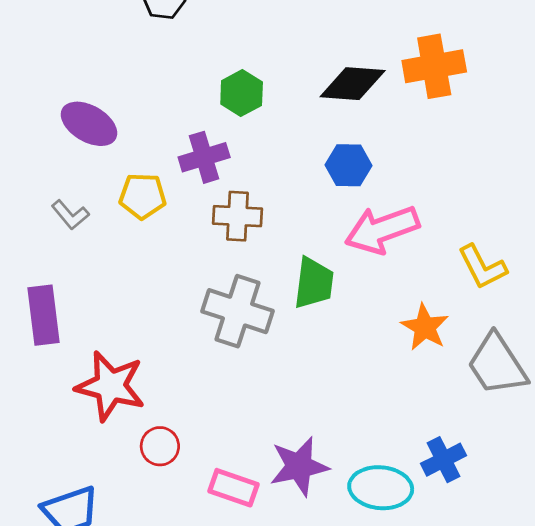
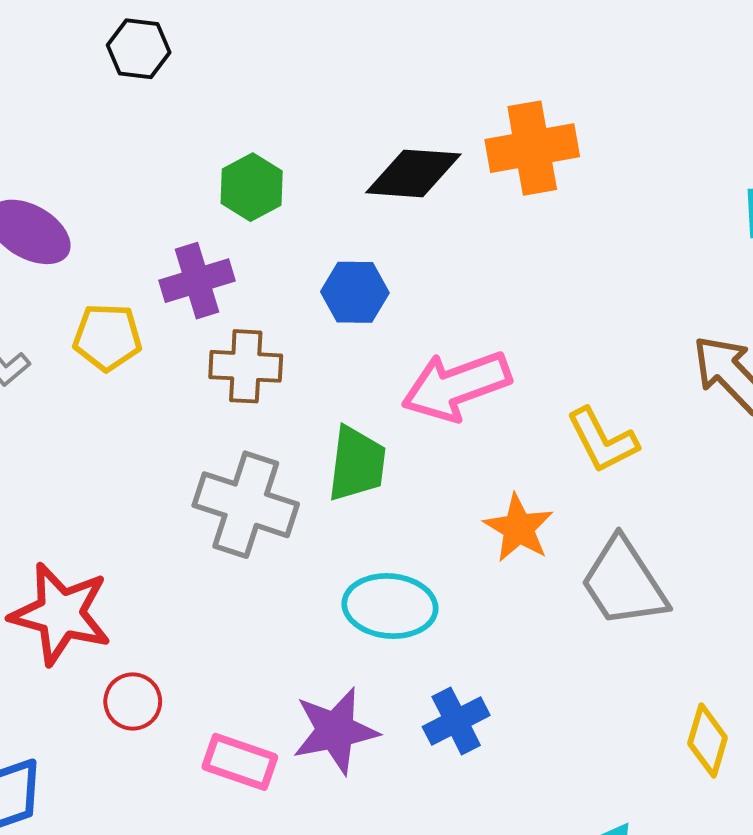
blue hexagon: (349, 165) -> (355, 292), moved
blue cross: (444, 460) -> (456, 721), moved
cyan ellipse: (381, 488) -> (390, 606), moved

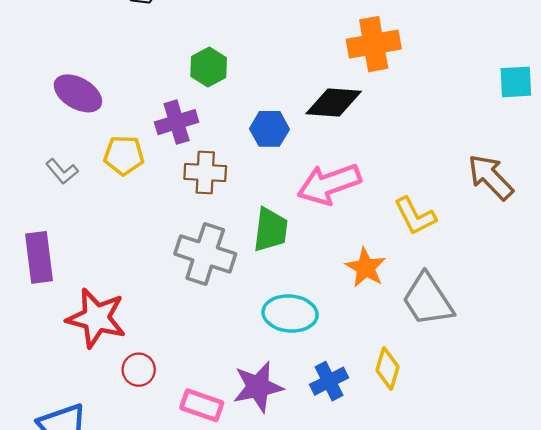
black diamond: (413, 173) -> (334, 103), moved
yellow diamond: (708, 740) -> (387, 369), moved

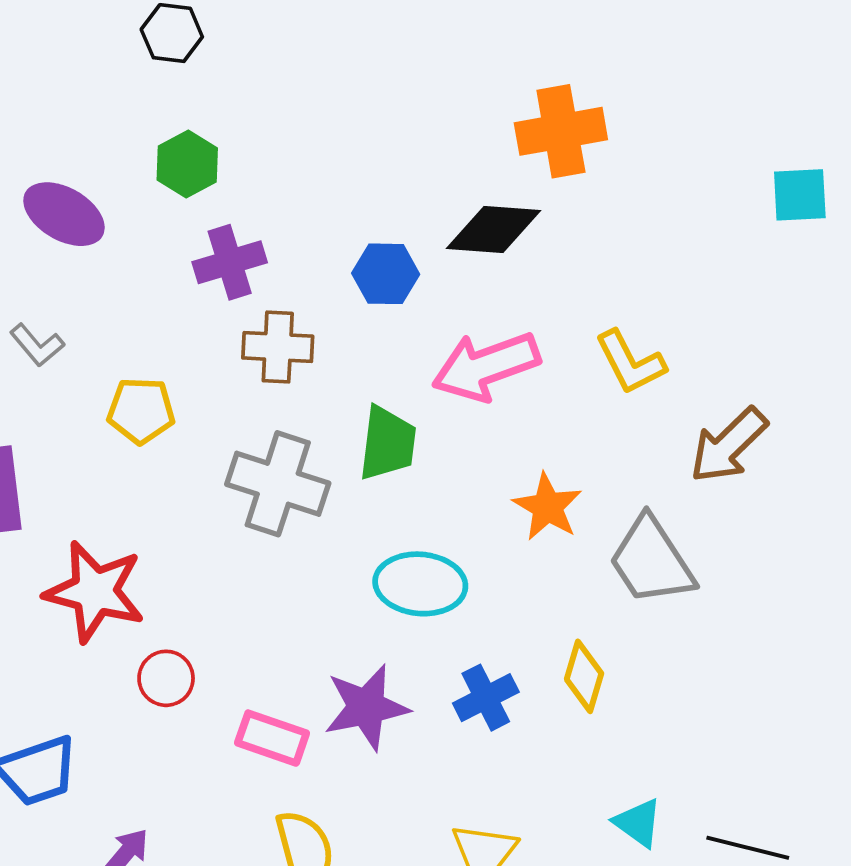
green hexagon: (209, 67) -> (187, 164), moved
yellow pentagon: (124, 155) -> (141, 411), moved
brown arrow: (491, 177) -> (729, 445), moved, turned -90
yellow L-shape: (415, 216) -> (630, 362), moved

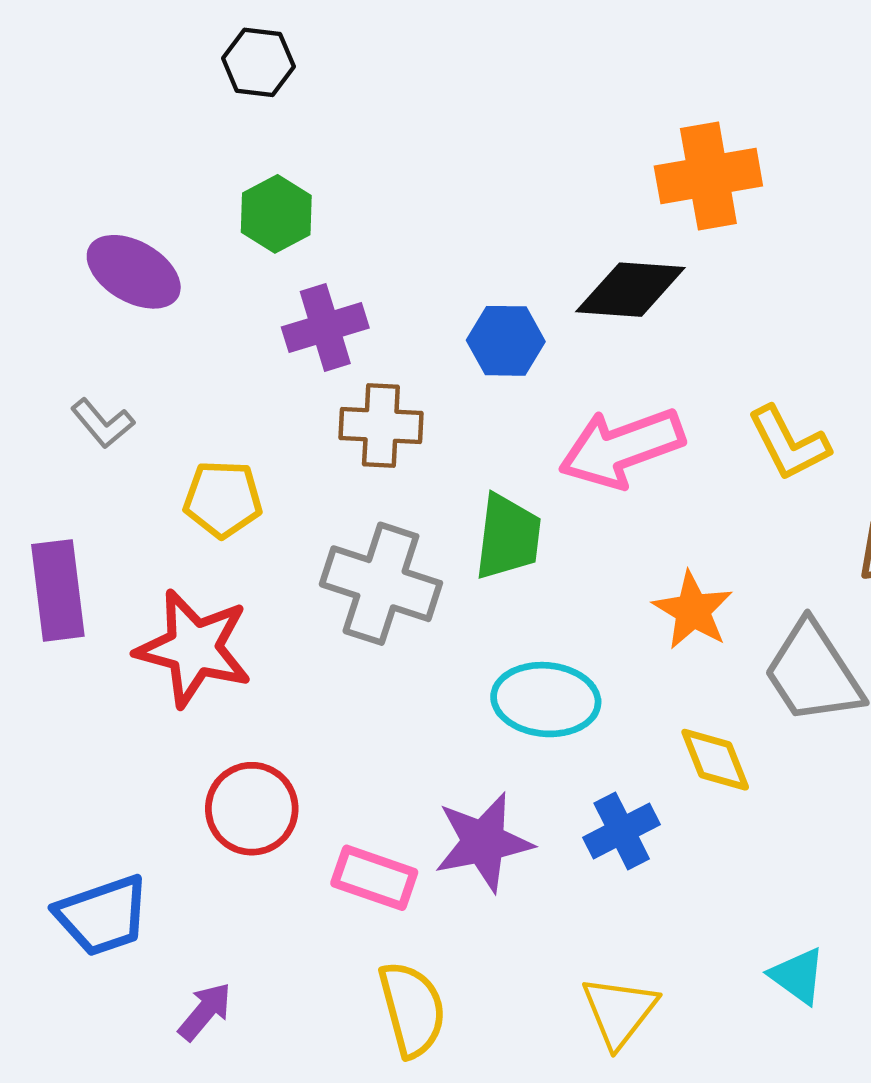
red star: (95, 592) -> (194, 648), moved
yellow diamond: (584, 676) -> (715, 760), moved, turned -38
red circle: (166, 678) -> (252, 809), size x1.4

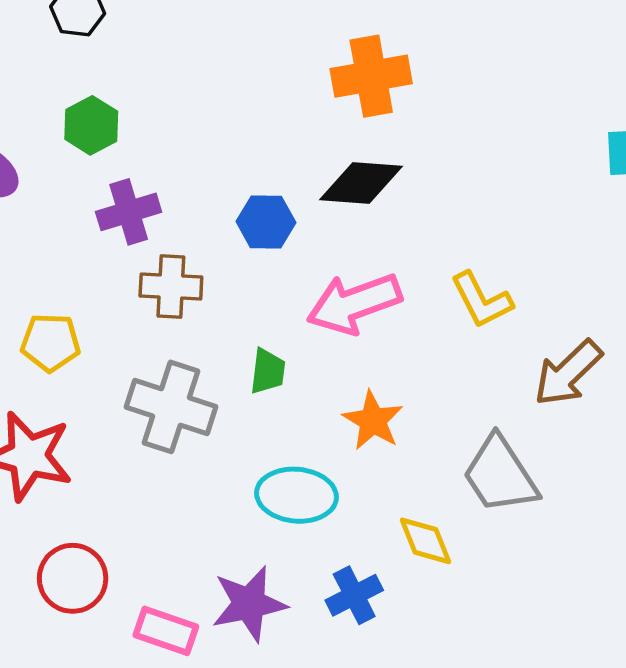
orange cross: (708, 176) -> (371, 76), moved
green trapezoid: (508, 537) -> (268, 371), size x0.7
orange star: (693, 610) -> (373, 421), moved

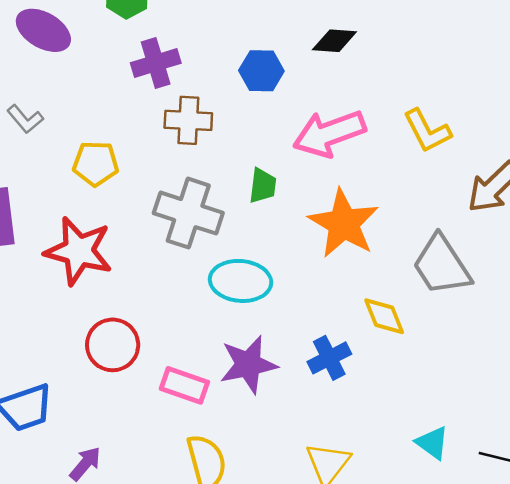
black diamond: (361, 183) -> (334, 41), size x0.7
orange star: (373, 421) -> (344, 224), size x1.5
cyan ellipse: (297, 495) -> (241, 281), moved

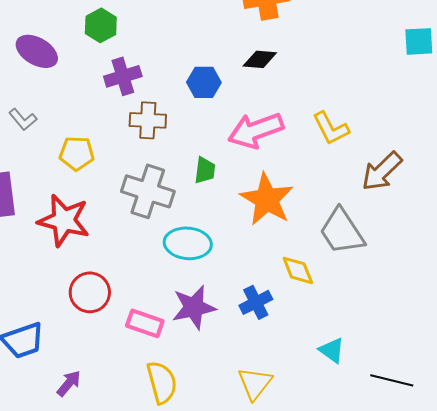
cyan triangle: (432, 443) -> (332, 350), moved

